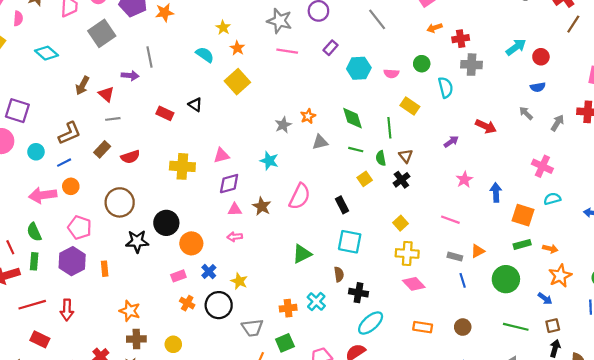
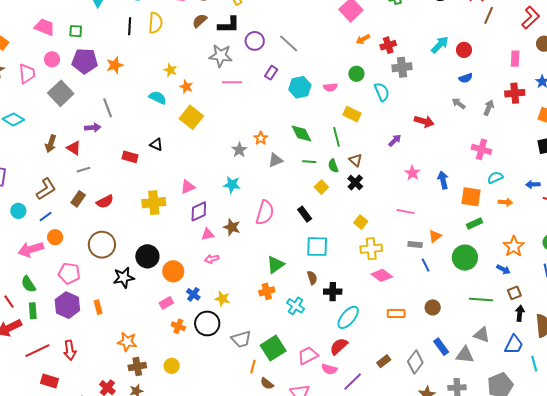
gray line: (377, 19) -> (289, 43), moved
orange arrow: (550, 249) -> (505, 202), moved
orange cross: (288, 308) -> (267, 291), moved
green square: (285, 343) -> (273, 348), size x1.4

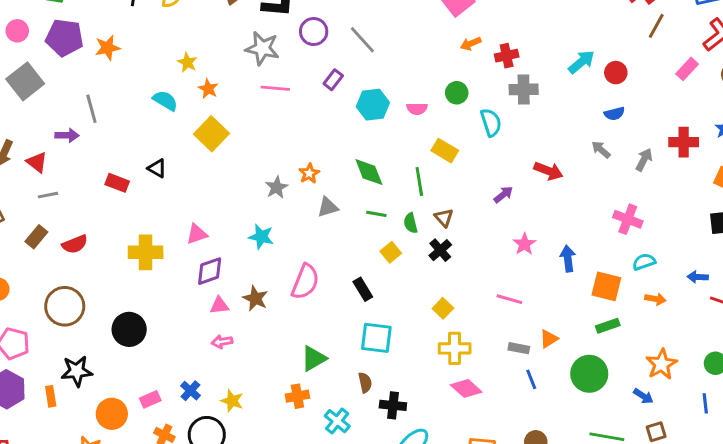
pink rectangle: (515, 59) -> (687, 69), moved, turned 35
orange circle: (173, 271) -> (112, 414), moved
black star: (124, 278) -> (77, 371), moved

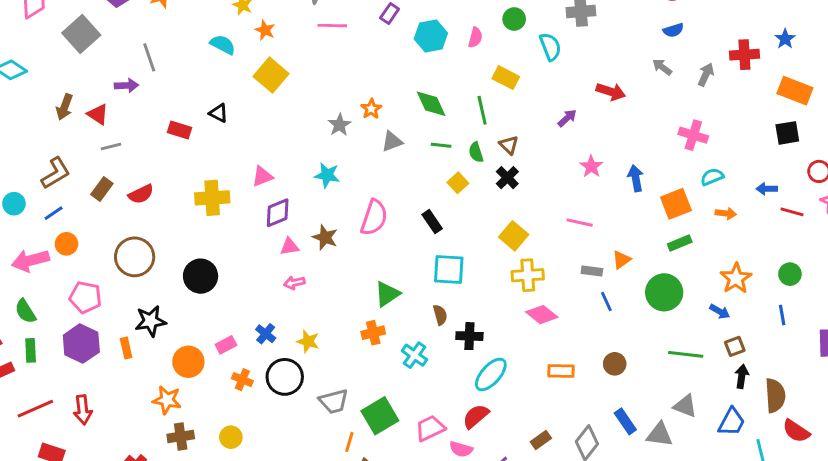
pink semicircle: (417, 109) -> (475, 37), turned -72
orange square: (606, 286) -> (676, 204), turned -32
yellow square: (443, 308) -> (514, 236), size x1.4

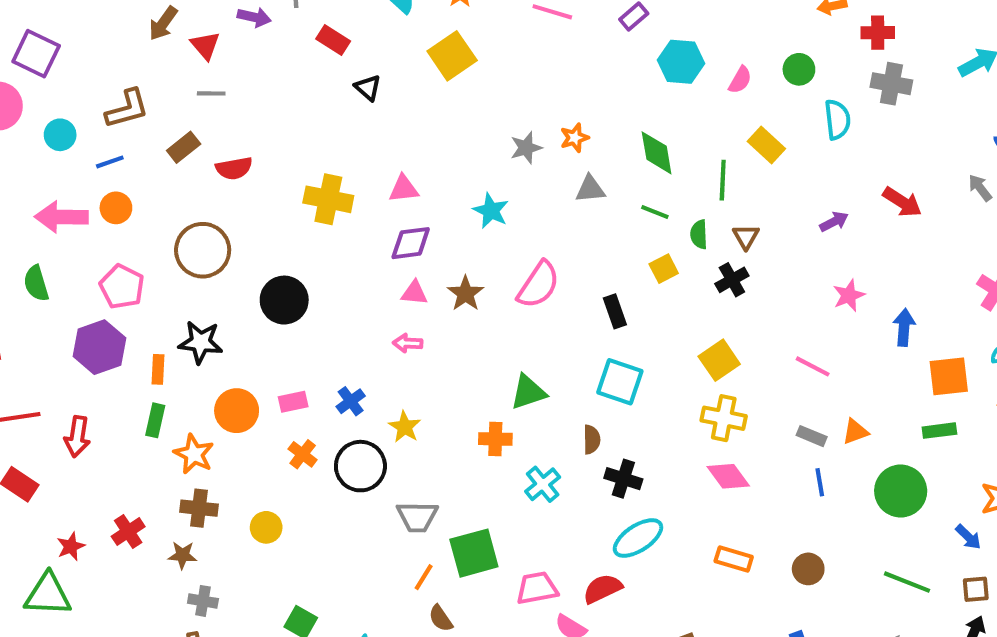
red rectangle: (180, 130) -> (333, 40), moved
green rectangle: (31, 350) -> (155, 420), moved

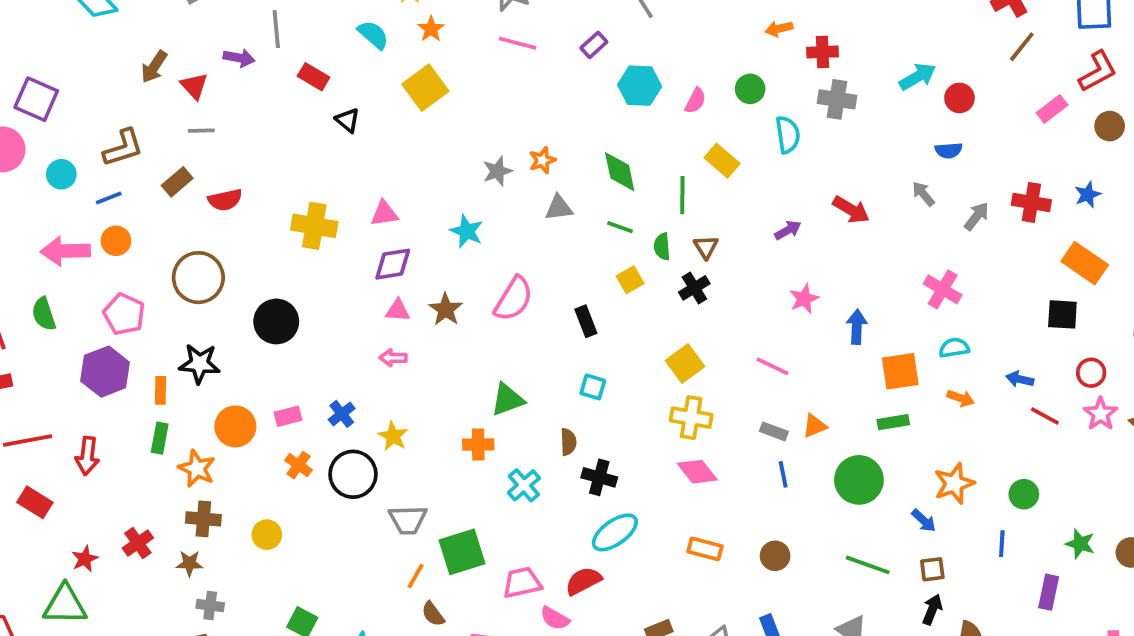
cyan square: (620, 382) -> (593, 387), size x0.6

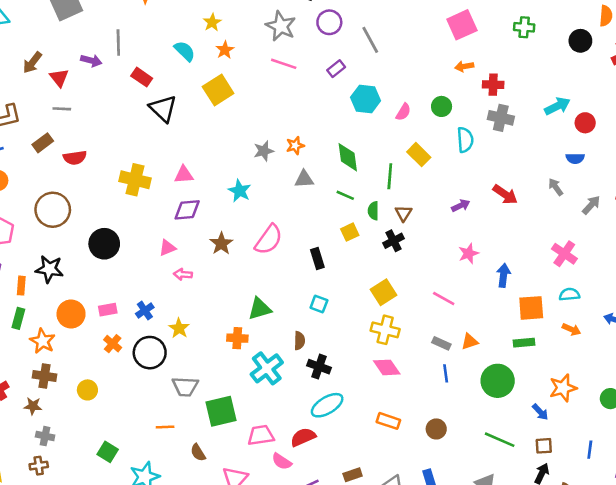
black triangle: (348, 120) -> (163, 109), size x1.6
pink triangle: (398, 310) -> (167, 248), moved, turned -30
cyan cross: (524, 485) -> (267, 368), size x1.4
blue line: (1002, 544) -> (590, 450), moved
orange line: (416, 576) -> (165, 427), moved, turned 54

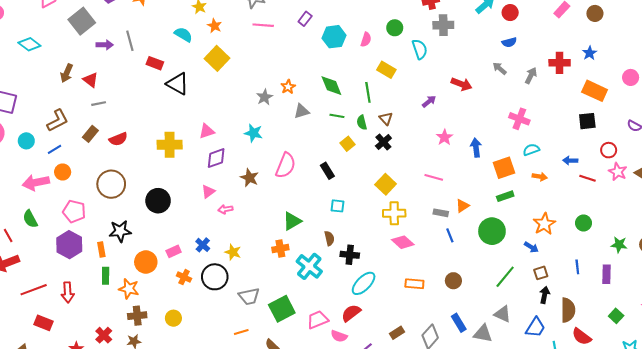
purple arrow: (91, 61) -> (105, 45), moved
green line: (500, 440) -> (505, 277), turned -60

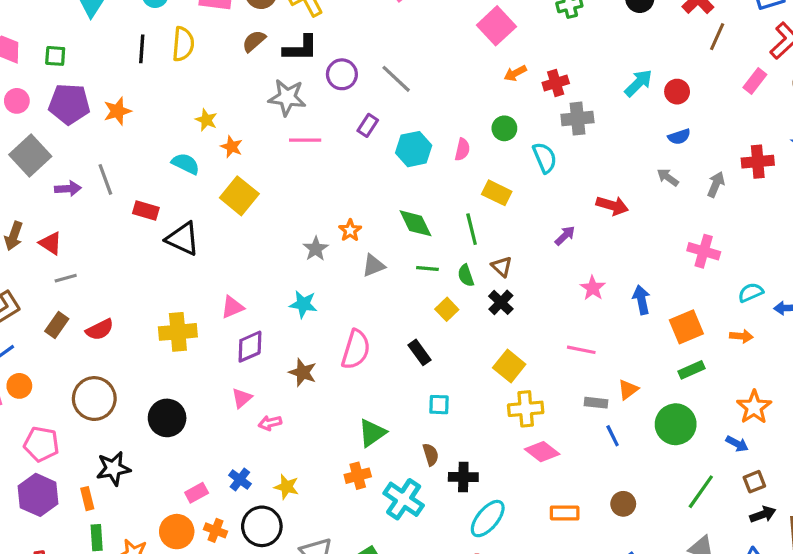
cyan semicircle: (531, 150) -> (751, 292), moved
orange circle: (146, 262) -> (177, 532), moved
black arrow: (545, 295) -> (763, 514), turned 63

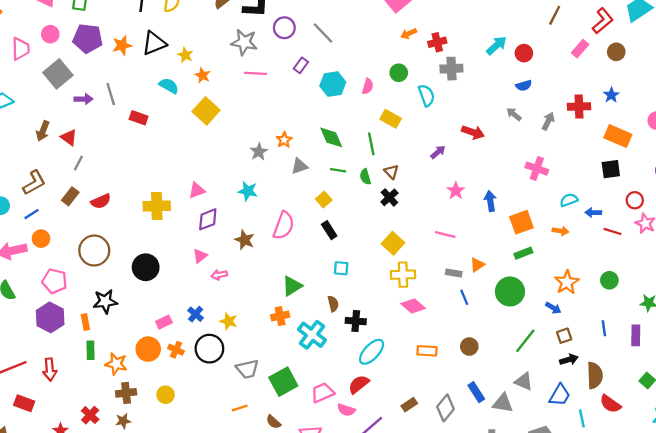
black triangle: (183, 239) -> (154, 43), moved, turned -50
gray line: (66, 278) -> (78, 163), turned -49
yellow square: (447, 309) -> (324, 199), moved

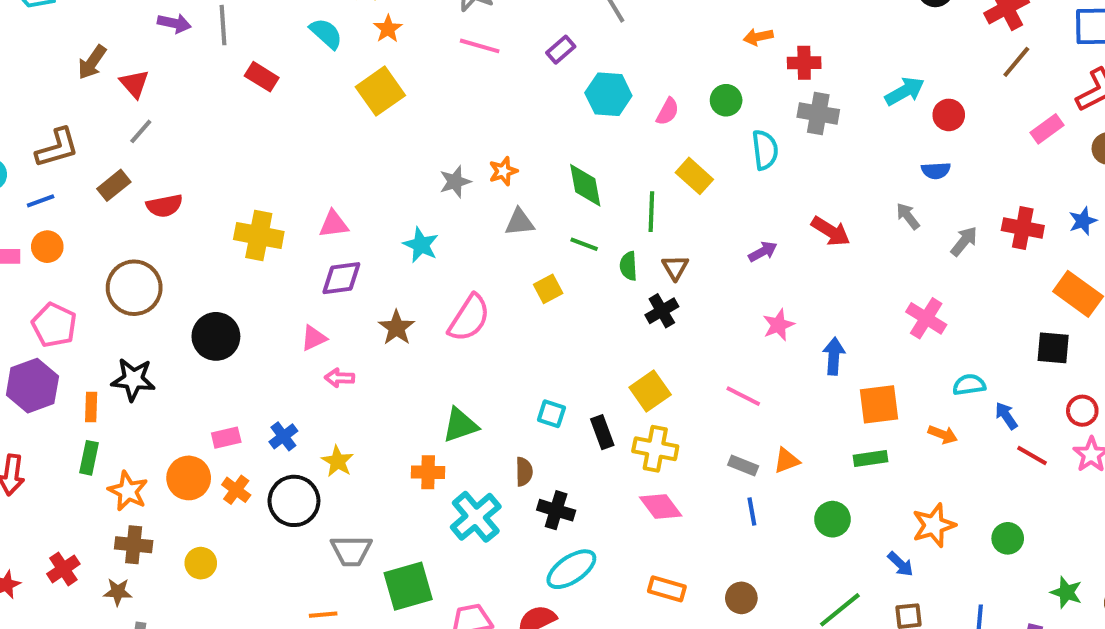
blue arrow: (593, 213) -> (1006, 416), turned 42
black rectangle: (329, 230) -> (602, 432), moved
green circle: (510, 292) -> (832, 519), size x0.7

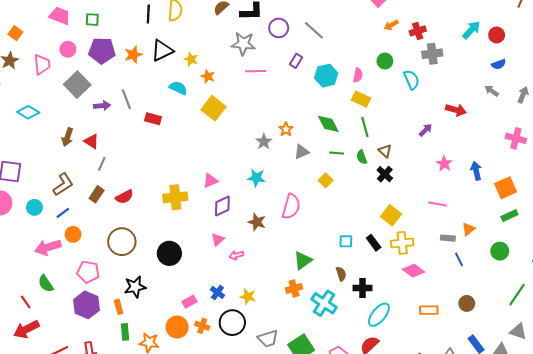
yellow rectangle: (694, 176) -> (361, 99), moved

